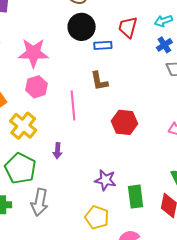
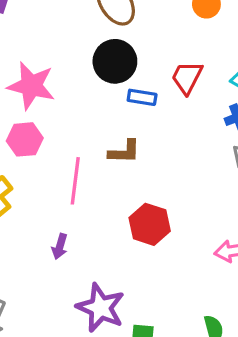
brown L-shape: (99, 81) -> (124, 152), turned -90
purple arrow: (57, 151) -> (60, 246), moved
purple star: (105, 180) -> (100, 308), size x1.4

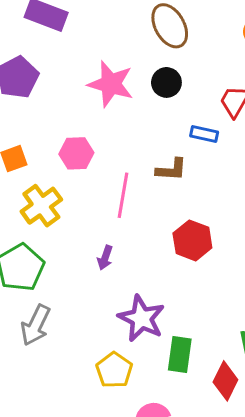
black circle: (115, 61) -> (166, 82), size x0.7
pink star: (31, 86) -> (111, 84), moved
blue rectangle: (142, 97) -> (204, 134), moved

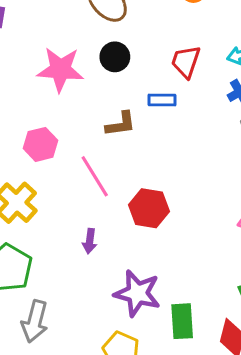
brown L-shape: (171, 170) -> (121, 124), moved
pink line: (123, 195) -> (95, 176), turned -30
red hexagon: (192, 240) -> (149, 208), moved

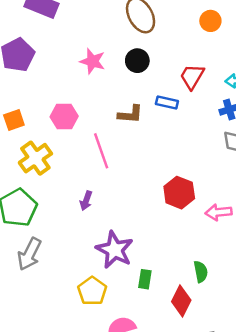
pink star: (60, 70) -> (92, 61), size x0.7
red hexagon: (149, 208) -> (179, 193), moved
green rectangle: (182, 321) -> (145, 279), size x0.7

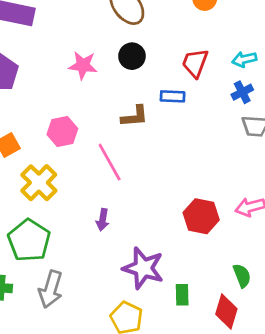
red hexagon: (179, 193) -> (201, 216), moved

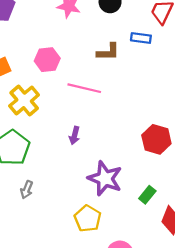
pink line: (110, 162) -> (84, 88), turned -52
gray arrow: (51, 289) -> (27, 190), size x0.6
green rectangle: (182, 295) -> (147, 195), moved, turned 36

